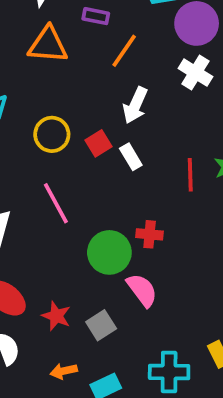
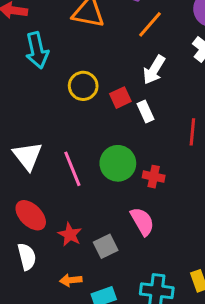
pink line: (56, 203) -> (72, 169), moved
green circle: (109, 252) -> (118, 163), moved

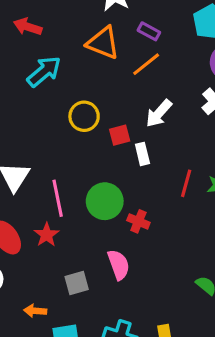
orange line: (150, 24) -> (146, 64), moved
cyan arrow: (37, 50) -> (44, 72), turned -128
red star: (70, 234) -> (47, 235), moved

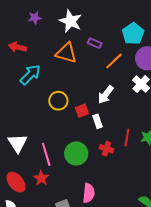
orange line: (146, 64) -> (114, 61), moved
red cross: (138, 221) -> (106, 149), moved
pink semicircle: (119, 265) -> (89, 193), turned 30

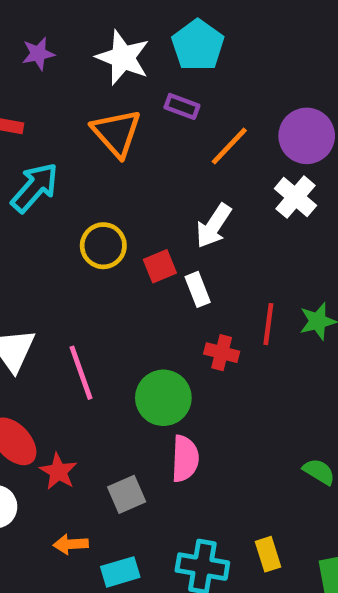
cyan pentagon: (133, 34) -> (198, 45), moved
orange triangle: (66, 53) -> (116, 133), turned 35
green circle: (76, 153) -> (163, 398), moved
red star: (41, 178) -> (58, 471), moved

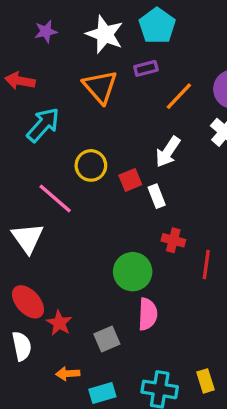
purple rectangle: (182, 106) -> (146, 68), turned -35
red line: (268, 324) -> (206, 265), moved
pink line: (81, 373) -> (55, 198), moved, turned -30

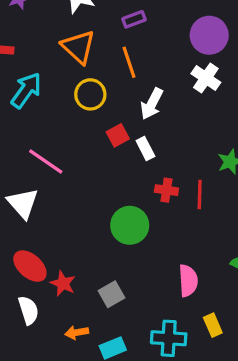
purple rectangle: (146, 68) -> (134, 19), moved
orange line: (179, 96) -> (129, 62), moved, turned -56
yellow circle: (91, 165) -> (90, 94), moved
red line: (206, 265) -> (200, 195), moved
pink semicircle: (148, 314) -> (188, 281), moved

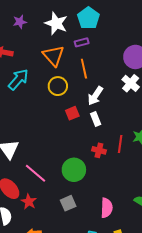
purple rectangle: (134, 19) -> (82, 42), moved
white rectangle: (145, 148) -> (96, 119), moved
pink line: (46, 161) -> (36, 173), moved
red line: (200, 195) -> (120, 144), moved
gray square: (111, 294) -> (68, 203), moved

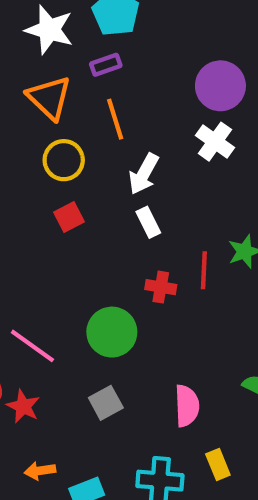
red square: (72, 113) -> (69, 217), moved

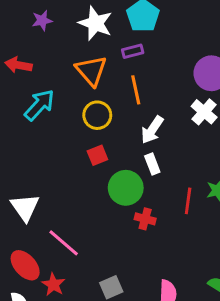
red cross: (161, 287) -> (145, 219), moved
green circle: (112, 332) -> (126, 188), moved

